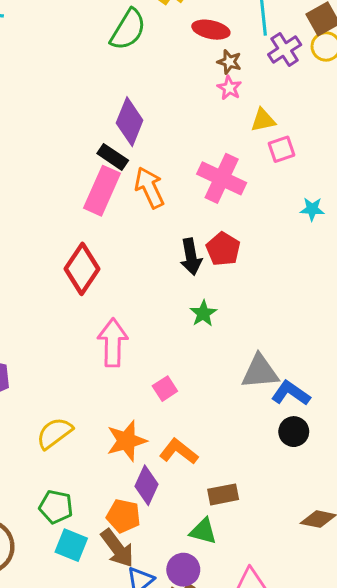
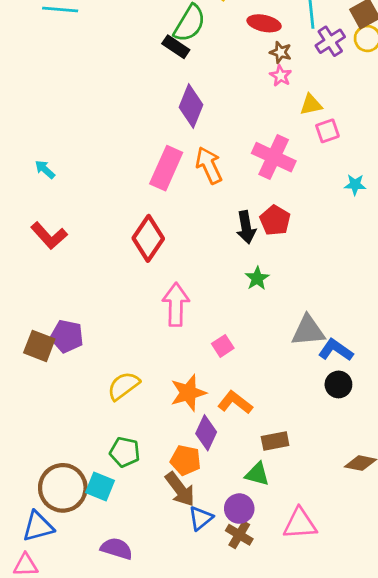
black rectangle: (113, 157) -> (176, 47), moved
cyan square: (71, 545) -> (100, 486), moved

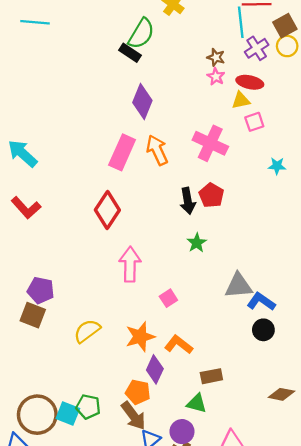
red ellipse: (264, 23) -> (250, 82), moved
cyan arrow: (45, 169) -> (23, 153), size x1.8
brown square: (39, 346) -> (33, 315), moved
green pentagon: (125, 452) -> (88, 407), moved

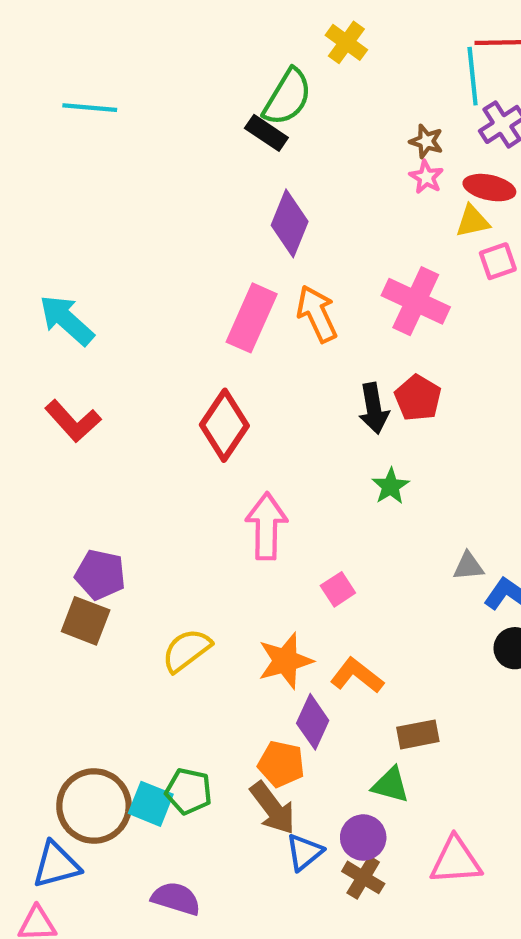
cyan line: (35, 22) -> (90, 108), moved
gray triangle: (239, 286) -> (468, 566), size x0.6

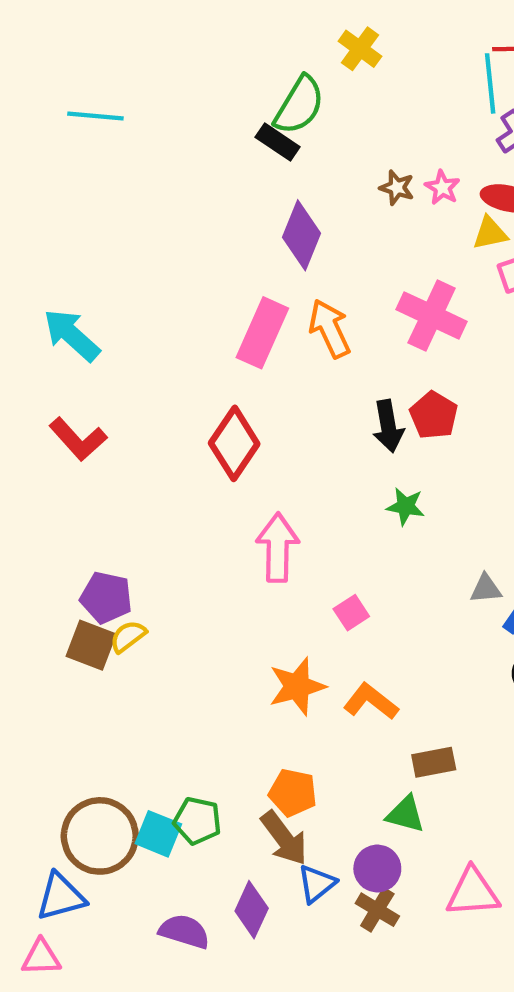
brown star: (426, 141) -> (397, 188), moved
green star: (391, 486) -> (406, 506), turned -30
yellow semicircle: (187, 650) -> (128, 636), moved, size x0.7
purple diamond: (313, 722) -> (252, 910), moved

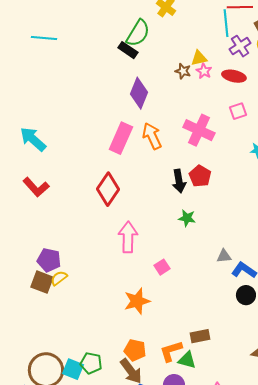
yellow triangle: (490, 233) -> (199, 58), moved
orange L-shape: (371, 702) -> (171, 351), moved, turned -55

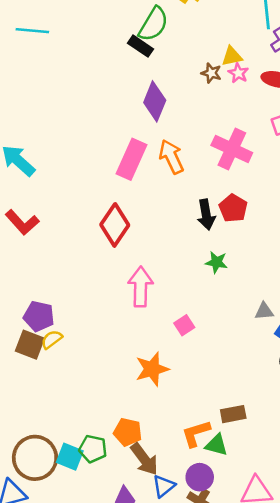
orange pentagon: (135, 350) -> (128, 432), moved

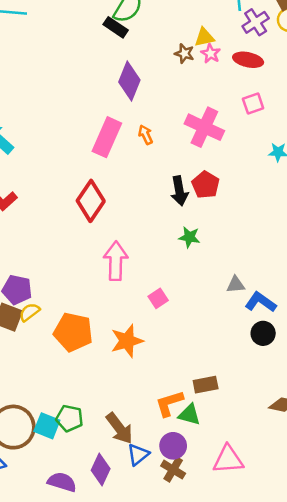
orange arrow: (171, 157) -> (146, 135), size x0.6
orange pentagon: (128, 432) -> (73, 332), moved, size x1.4

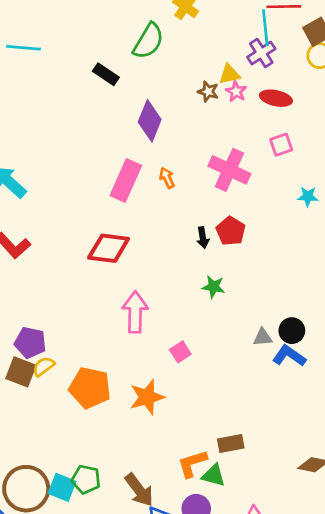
purple cross: (256, 22) -> (261, 53), moved
black rectangle: (116, 27) -> (106, 74), moved
black arrow: (179, 191) -> (203, 238), size x0.7
red diamond: (91, 201) -> (109, 248), turned 63
black circle: (263, 333) -> (292, 331), moved

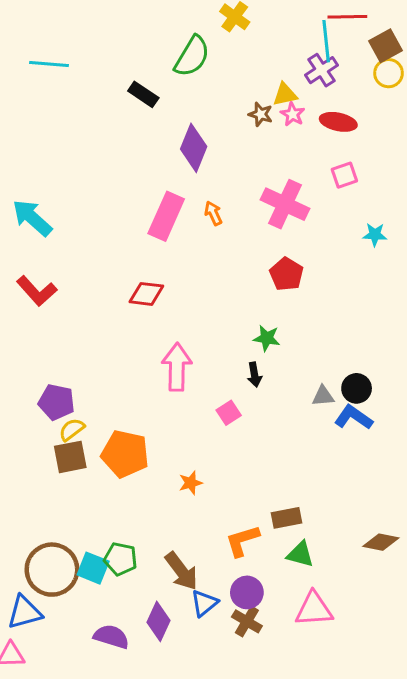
black arrow: (203, 238) -> (255, 375), moved
red diamond: (109, 248) -> (146, 294), size x0.7
brown square: (21, 372) -> (70, 457), moved, turned -32
orange star: (147, 397) -> (191, 483), moved, size x0.6
green triangle: (213, 475) -> (300, 554), moved

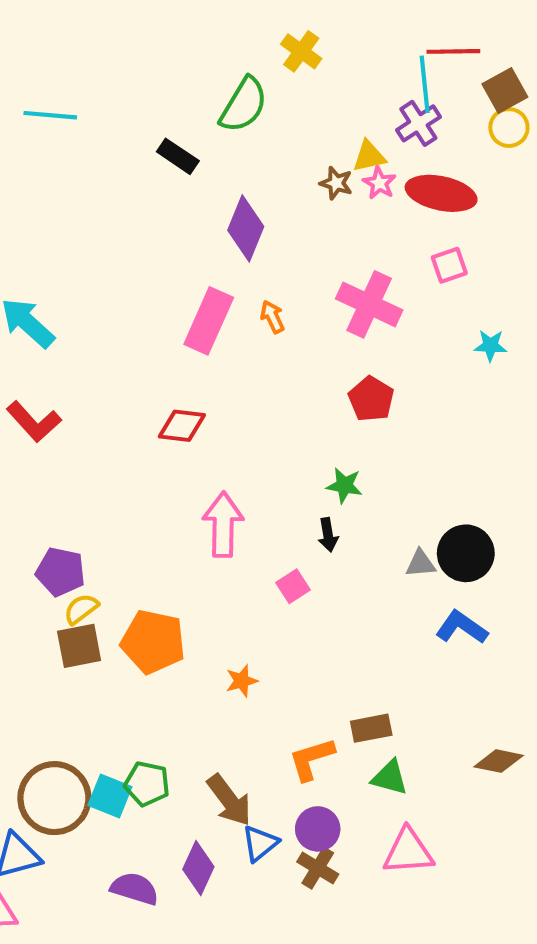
red ellipse: (338, 122) -> (441, 193), size x1.4
black circle: (357, 388) -> (466, 553), size x1.4
blue L-shape: (353, 417) -> (462, 627), moved

